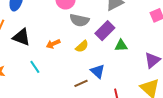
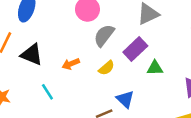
gray semicircle: (79, 20) -> (104, 35), turned 114

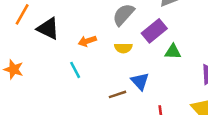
yellow semicircle: (106, 68) -> (123, 48), turned 35
cyan line: (47, 92) -> (75, 70), moved

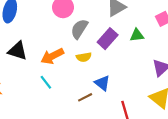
orange arrow: (87, 41) -> (52, 56), size x1.5
green triangle: (173, 52) -> (137, 35), moved

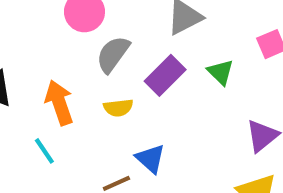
green triangle: (137, 35) -> (221, 72), turned 48
orange arrow: (52, 56) -> (59, 103), turned 95

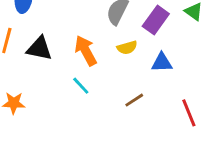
blue triangle: (150, 159) -> (162, 63), moved, turned -35

